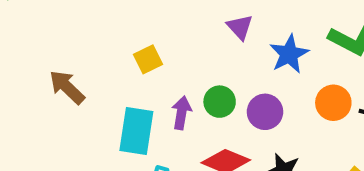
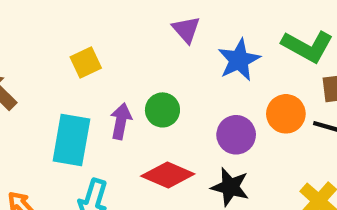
purple circle: (265, 112) -> (236, 135), moved

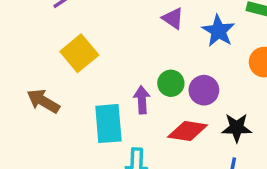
yellow square: (86, 63) -> (79, 53), moved, size x1.5
purple circle: (236, 135) -> (204, 90), moved

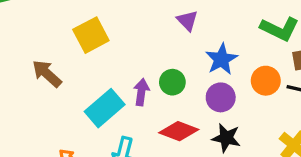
blue star: (218, 31) -> (221, 59), moved
purple circle: (204, 90) -> (221, 97), moved
cyan rectangle: (108, 124) -> (105, 108), turned 42

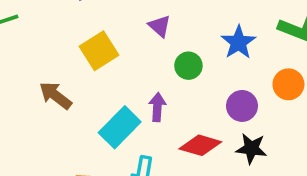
purple triangle: (187, 21) -> (160, 26), moved
blue star: (221, 59) -> (238, 42), moved
green circle: (172, 82) -> (188, 66), moved

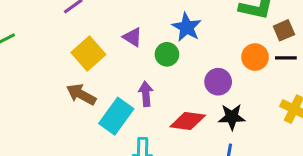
purple triangle: (160, 26) -> (132, 37), moved
blue star: (238, 42) -> (187, 27), moved
brown arrow: (55, 95) -> (81, 94), moved

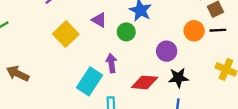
brown arrow: (81, 94) -> (18, 74), moved

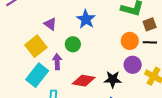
green circle: (126, 32) -> (73, 44), moved
yellow square: (66, 34) -> (36, 46), moved
purple circle: (167, 51) -> (133, 65), moved

